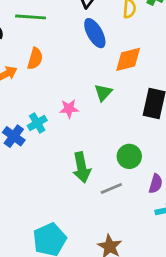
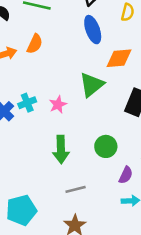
green triangle: (103, 92) -> (92, 85), size x1.5
pink star: (69, 109) -> (58, 105), moved, turned -30
gray line: (111, 189) -> (76, 189), moved

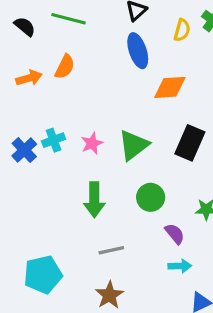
green triangle: (92, 85) -> (134, 145), moved
purple semicircle: (126, 175) -> (175, 234), turned -66

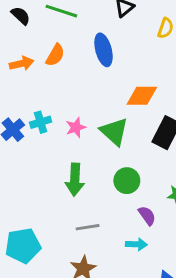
blue ellipse: (138, 51) -> (104, 50), moved
orange diamond: (170, 87) -> (142, 96), moved
green triangle: (134, 145) -> (114, 132), turned -44
cyan arrow: (180, 266) -> (136, 244), moved

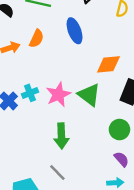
pink star: (76, 127) -> (58, 94), size x1.5
green circle: (127, 181) -> (119, 130), moved
gray line: (88, 227) -> (57, 173), moved, turned 60

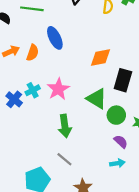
blue ellipse: (75, 31) -> (55, 38), moved
orange semicircle: (37, 39) -> (33, 53), moved
green triangle: (89, 95) -> (97, 99), moved

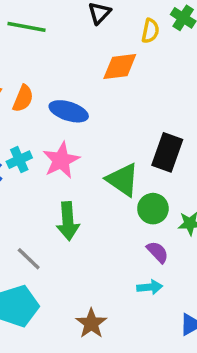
blue ellipse: (55, 38) -> (69, 111), moved, turned -50
orange diamond: (101, 57) -> (120, 66), moved
gray line: (64, 159) -> (29, 259), moved

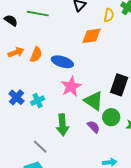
cyan cross: (19, 160) -> (38, 101), moved
pink star: (61, 160) -> (71, 86), moved
purple semicircle: (158, 252) -> (94, 127), moved

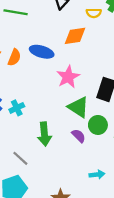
yellow semicircle: (109, 15) -> (94, 13), turned 80
blue ellipse: (62, 62) -> (42, 52), moved
pink star: (71, 86) -> (68, 77), moved

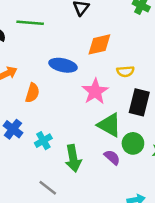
yellow semicircle: (94, 13) -> (125, 71), moved
orange semicircle: (14, 57) -> (32, 93), moved
cyan cross: (17, 108) -> (43, 141), moved

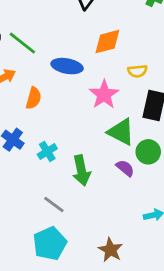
green line: (30, 23) -> (22, 43), moved, turned 35

